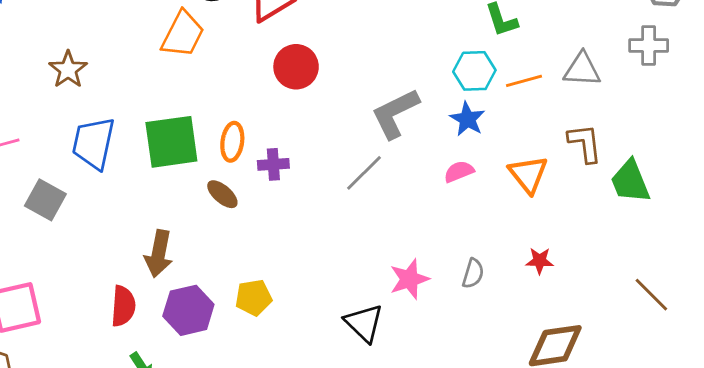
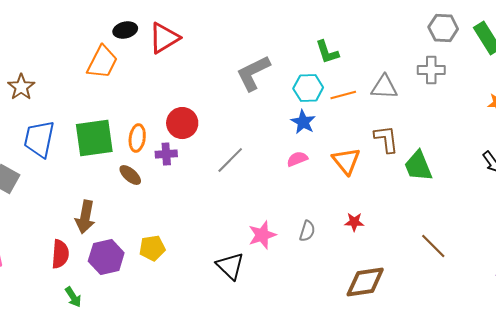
red circle: (296, 67) -> (182, 123), moved
gray L-shape: (395, 113) -> (253, 73), moved

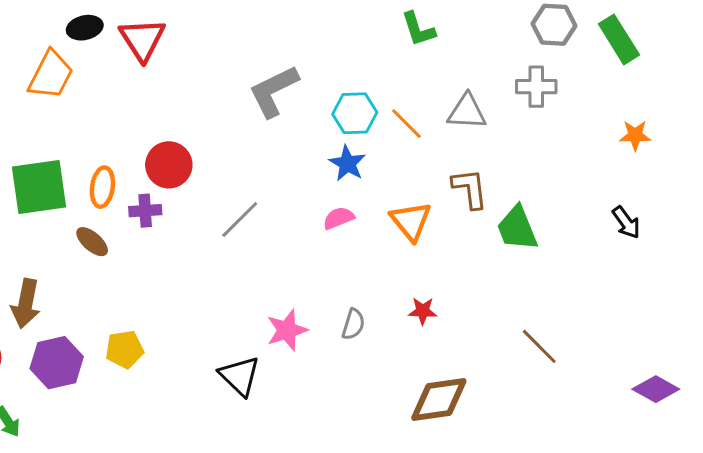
red triangle: (164, 38) -> (142, 39), turned -32
green L-shape: (327, 52) -> (418, 29), moved
orange line: (343, 95) -> (406, 124), turned 60

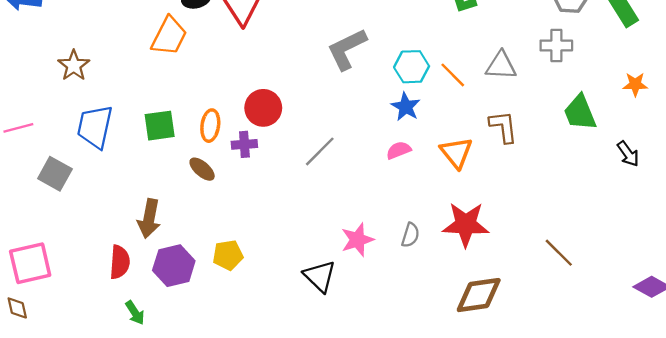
green square: (39, 187) -> (160, 126), size x0.7
green trapezoid: (517, 228) -> (580, 113), moved
red star: (423, 311) -> (466, 224), size x2.0

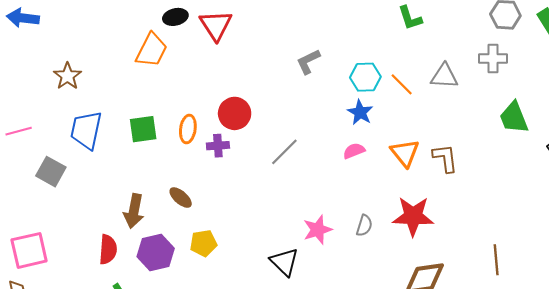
gray L-shape: (347, 49) -> (308, 62), size x0.7
brown L-shape: (503, 127) -> (445, 158), moved
brown ellipse: (202, 169) -> (181, 198), moved
brown line: (559, 253) -> (496, 260), moved, turned 40

